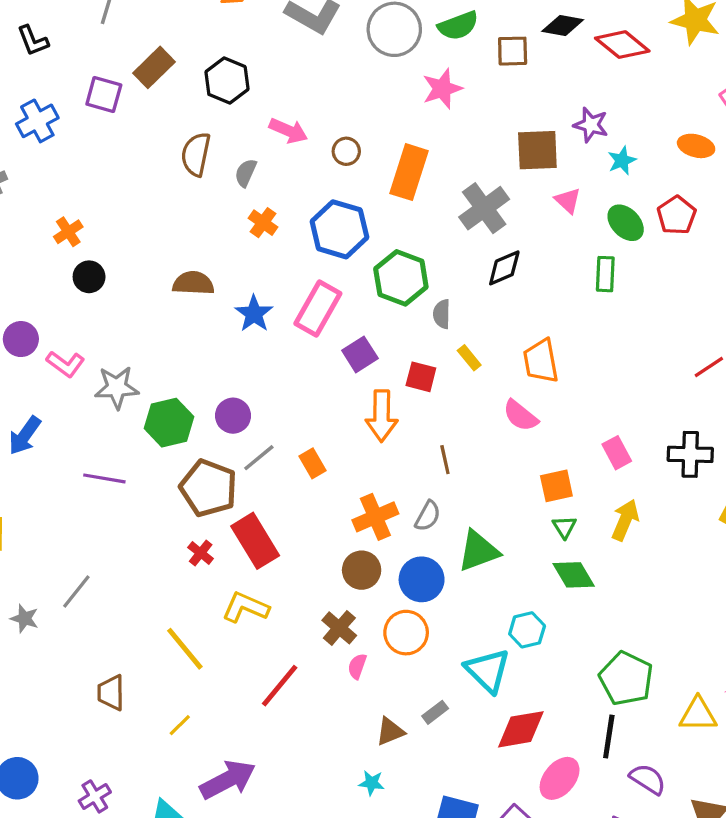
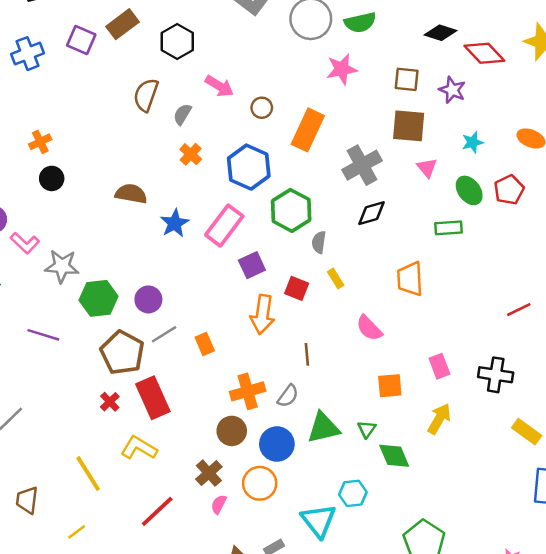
brown square: (513, 51) -> (407, 79), moved
purple star: (591, 125) -> (452, 90), moved
green rectangle: (605, 274) -> (448, 228), turned 76
orange trapezoid: (541, 361) -> (410, 279), moved
green triangle: (564, 527) -> (367, 429), moved

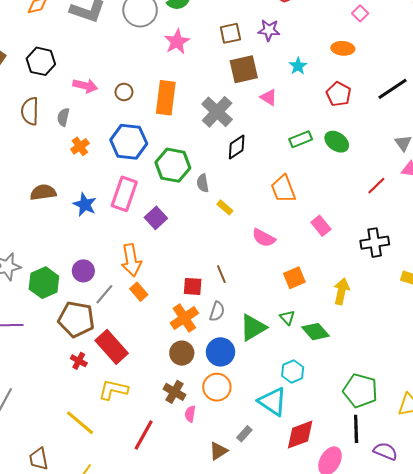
orange cross: (191, 154) -> (80, 146), turned 30
green ellipse: (469, 190) -> (337, 142), moved
red square: (297, 288) -> (193, 286), moved
orange arrow: (263, 314) -> (131, 260), moved
pink rectangle: (439, 366) -> (321, 226), moved

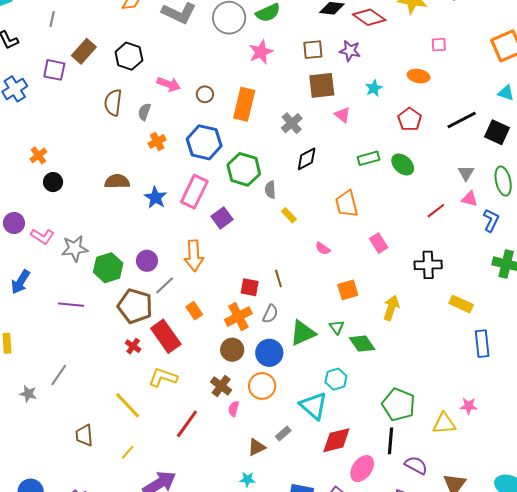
pink square: (360, 13) -> (439, 45), turned 35
gray cross: (217, 112) -> (292, 123), size x0.7
pink semicircle: (264, 238) -> (323, 248), size x0.7
orange rectangle: (139, 292) -> (194, 311), moved

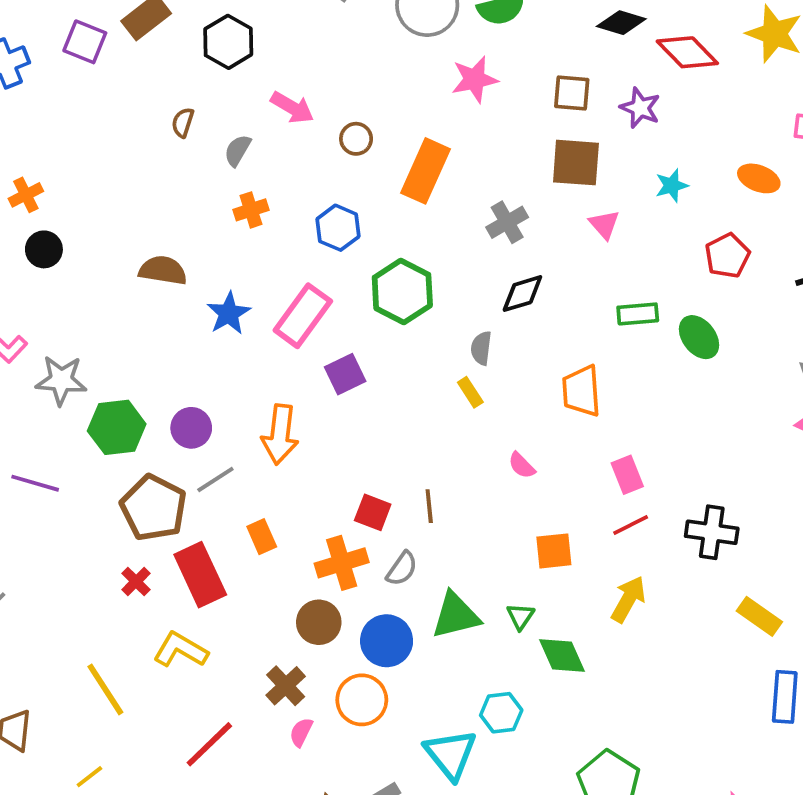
brown semicircle: (113, 103) -> (183, 123), size x0.6
blue hexagon: (204, 142) -> (338, 228), size x0.7
gray semicircle: (270, 190) -> (481, 348), moved
red line: (436, 211) -> (631, 525), moved

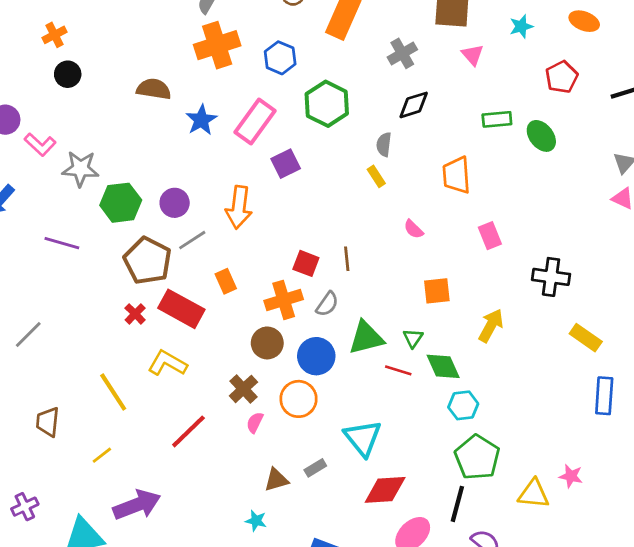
orange cross: (251, 210) -> (217, 45), size x1.8
red line: (631, 525) -> (398, 370), moved, turned 44
red rectangle: (200, 575) -> (181, 309), turned -36
cyan hexagon: (501, 713) -> (463, 405), moved

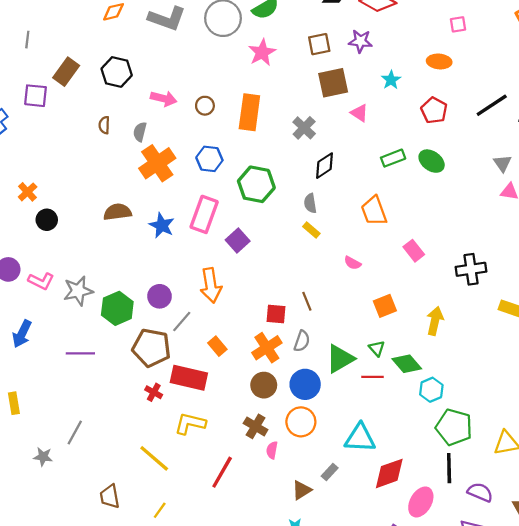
cyan triangle: (363, 438) -> (360, 438), turned -32

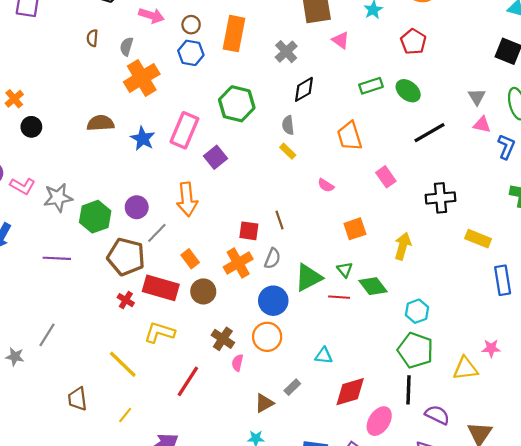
black line: (492, 105) -> (429, 133), moved
blue hexagon: (209, 159) -> (191, 53), moved
brown circle: (264, 385) -> (203, 291), moved
cyan hexagon: (431, 390) -> (417, 311), moved
cyan triangle: (360, 438) -> (324, 356), size x0.6

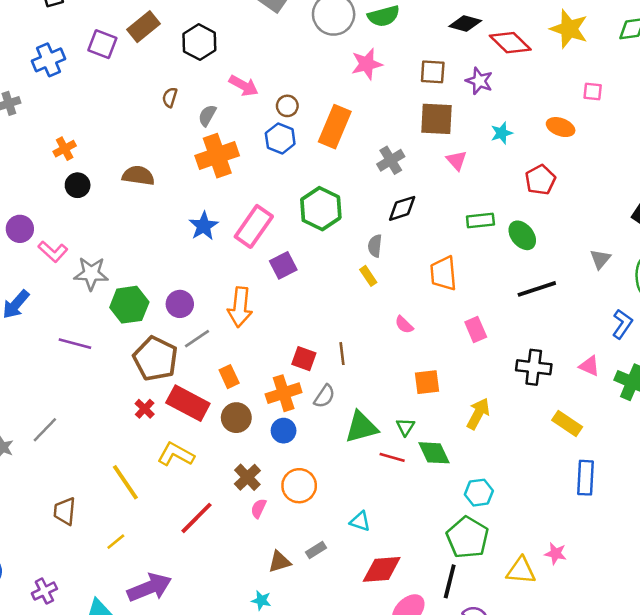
brown semicircle: (100, 123) -> (138, 176), moved
pink triangle: (482, 125) -> (589, 366), moved
blue circle: (273, 301) -> (284, 431), moved, size x0.7

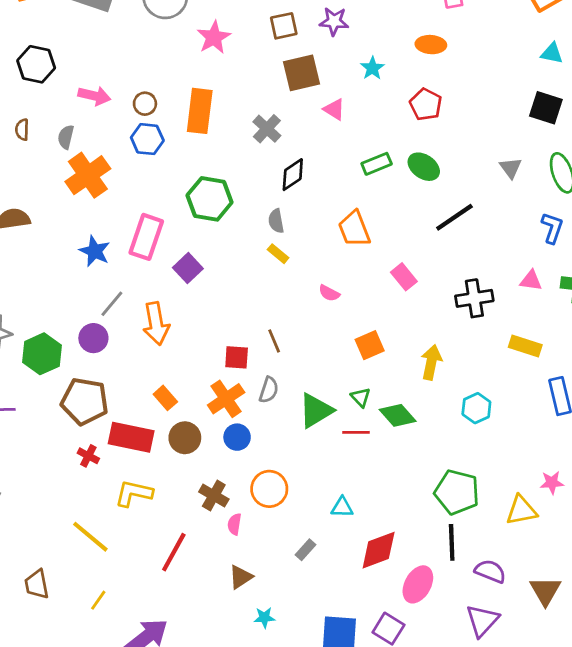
gray line: (197, 339) -> (112, 304), moved
cyan hexagon: (479, 493) -> (476, 408), moved
brown triangle: (280, 562) -> (241, 577), moved

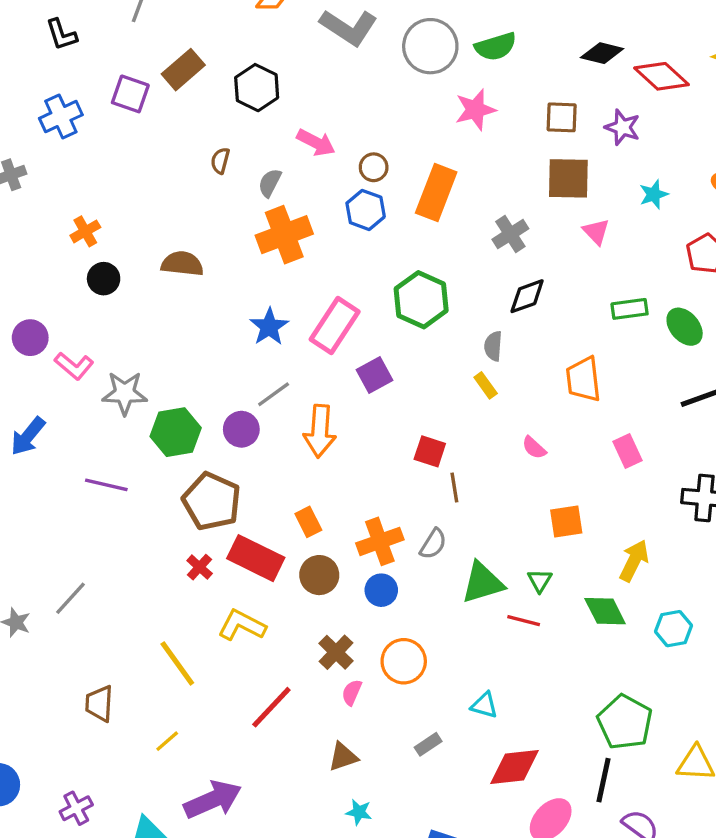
red square: (237, 357) -> (430, 451), moved
green diamond: (398, 415) -> (605, 611), moved

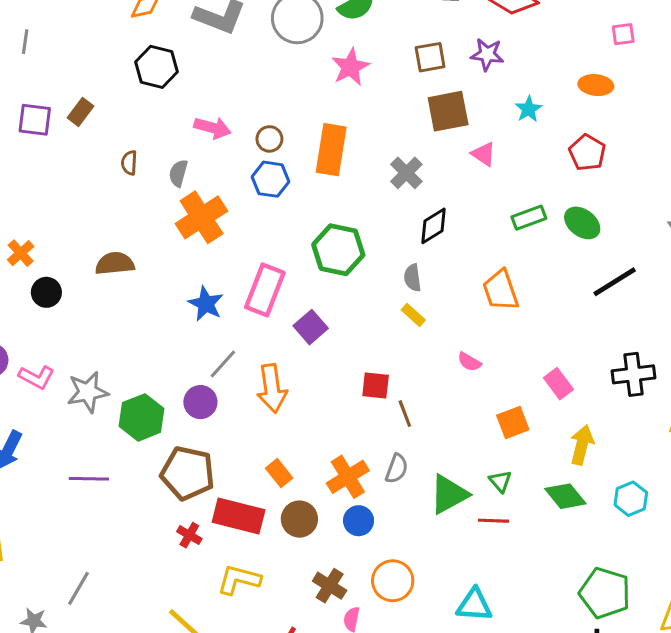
brown rectangle: (183, 70) -> (80, 112), moved, size x0.7
black hexagon: (257, 88) -> (156, 67), moved
pink rectangle: (627, 451) -> (558, 384), moved
cyan triangle: (484, 705) -> (474, 605), size x1.4

